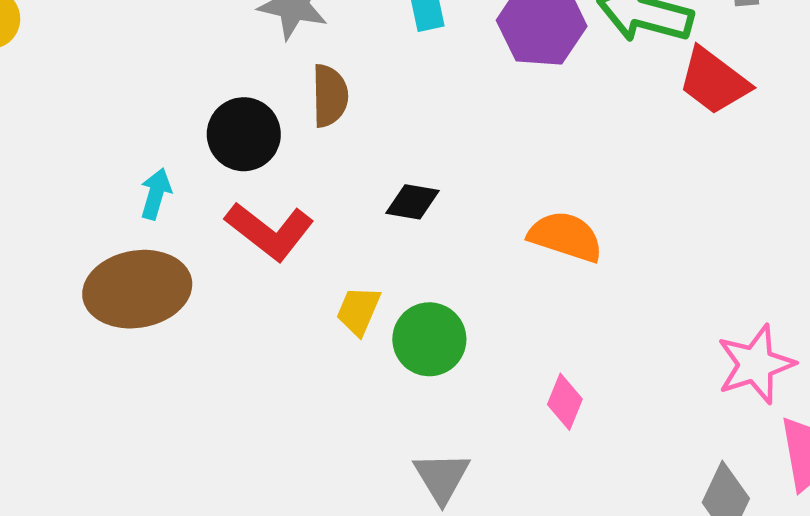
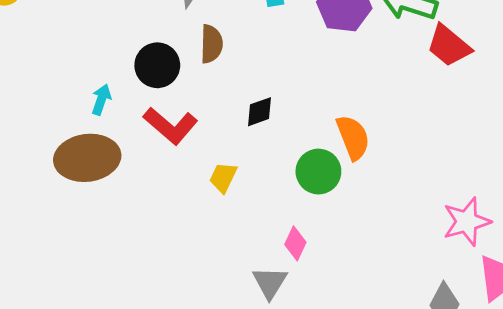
black diamond: (412, 202) -> (260, 112), turned -32
orange semicircle: (566, 237) -> (353, 137), turned 48
green circle: (429, 339) -> (318, 172), moved
pink diamond: (565, 402) -> (295, 243), moved

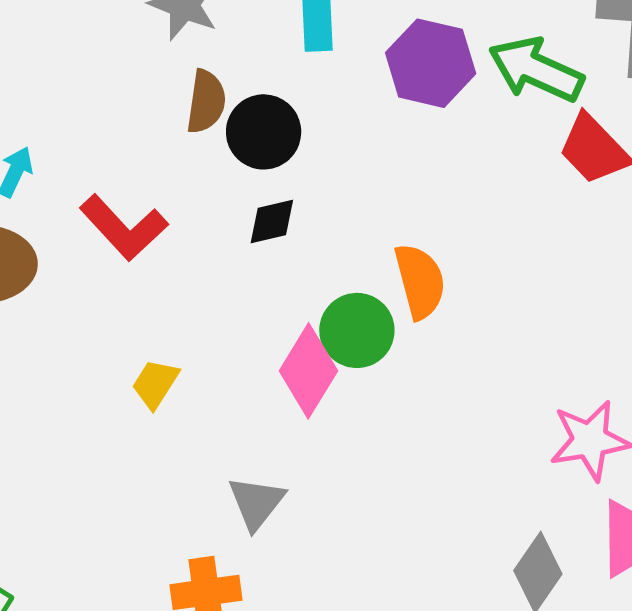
black circle: (157, 65) -> (264, 132), moved
yellow trapezoid: (223, 177) -> (155, 384), moved
pink diamond: (295, 243) -> (308, 371), moved, size x1.6

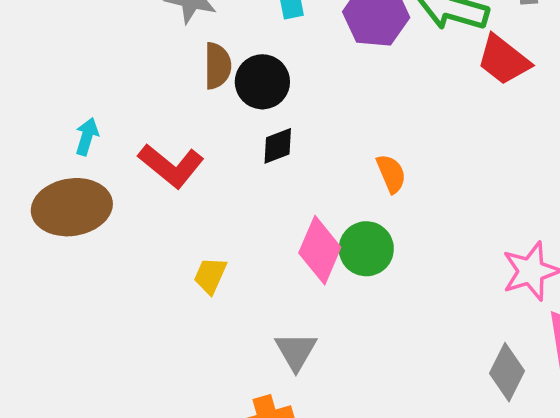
orange semicircle: (420, 281) -> (391, 174), size x0.7
green circle: (357, 330) -> (366, 249), moved

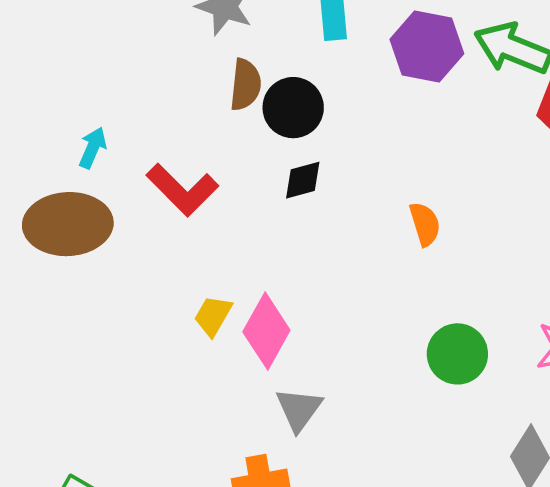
green circle: (366, 249) -> (457, 354), moved
pink diamond: (320, 250) -> (266, 331), moved

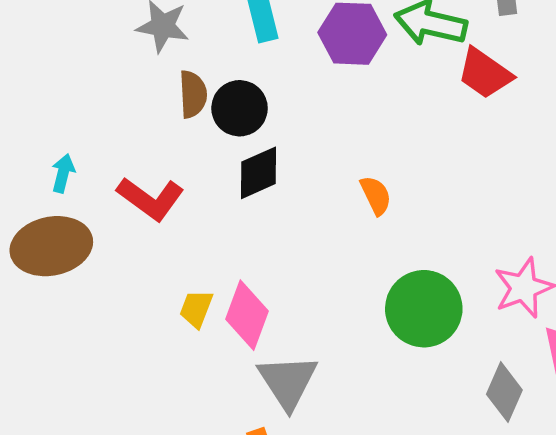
black diamond: (303, 180) -> (259, 173), size x1.4
green circle: (457, 354) -> (424, 309), size x1.4
gray triangle: (299, 409) -> (288, 382), size x1.4

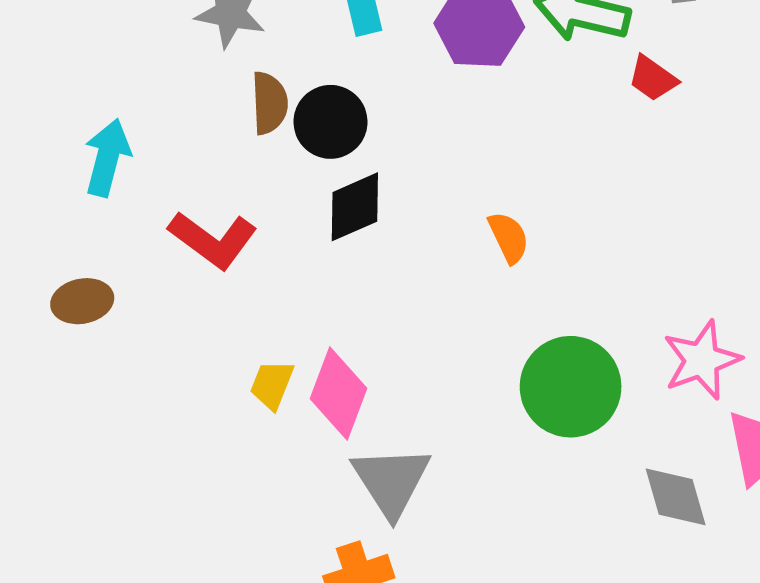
red trapezoid: (485, 73) -> (653, 78), size x0.7
cyan arrow: (63, 173) -> (107, 158), moved, size x1.5
brown ellipse: (51, 246) -> (82, 301), size x0.6
gray diamond: (504, 392) -> (676, 497), turned -40

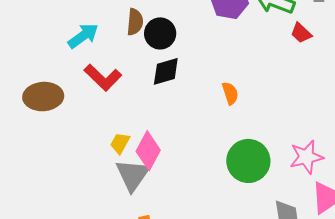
cyan arrow: (107, 158) -> (83, 36), moved, turned 32
brown ellipse: (82, 301) -> (43, 97), size x1.5
gray triangle: (391, 481) -> (133, 175), moved

